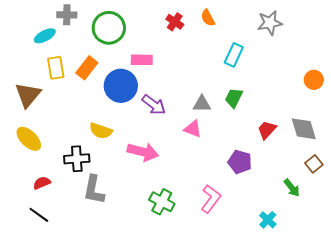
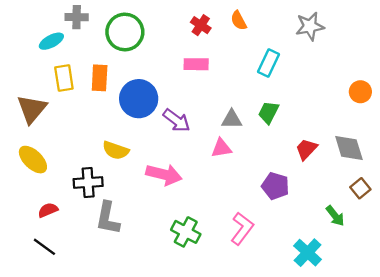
pink rectangle: (142, 60) -> (196, 64), moved
orange rectangle: (87, 68) -> (100, 78), turned -35
pink triangle: (193, 129) -> (221, 148), turned -30
cyan cross: (268, 220) -> (308, 253), size x1.4

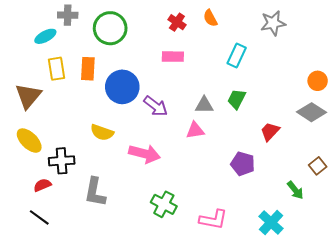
gray diamond: (349, 148) -> (312, 112), moved, turned -40
black cross: (88, 183) -> (62, 161), moved
pink L-shape: (242, 228) -> (213, 219), moved, turned 64

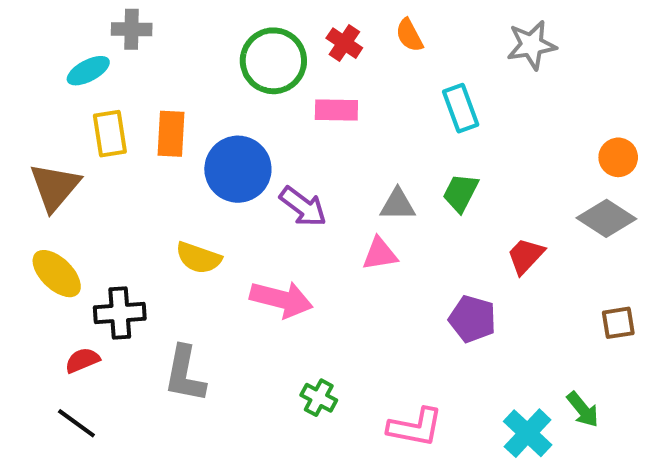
green circle: (110, 28) -> (273, 61), moved
cyan rectangle: (237, 56) -> (461, 108), turned -45
brown square: (318, 166) -> (618, 323), turned 30
green arrow: (295, 190) -> (583, 410), moved
green cross: (164, 204) -> (319, 398), size x0.7

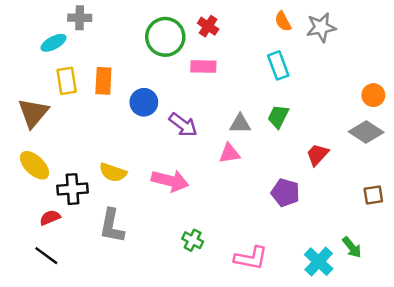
orange semicircle: (409, 35) -> (283, 21), moved
blue circle: (238, 169) -> (144, 102), size x0.7
yellow semicircle: (199, 258) -> (113, 172), moved

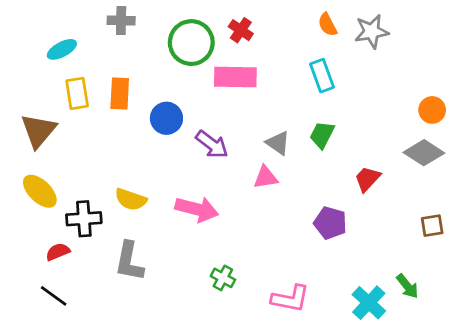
gray cross: (80, 18) -> (121, 21), moved
pink rectangle: (203, 67) -> (235, 77), size x1.4
gray triangle: (240, 124) -> (278, 143), turned 35

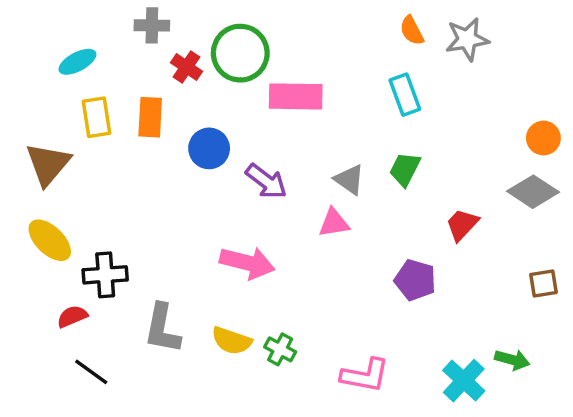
red cross: (241, 30) -> (187, 67), moved
yellow semicircle: (131, 199) -> (232, 341), moved
green arrow: (407, 286) -> (512, 360), turned -36
black line: (54, 296) -> (91, 372), moved

